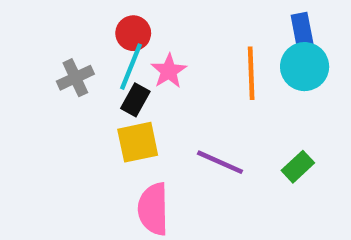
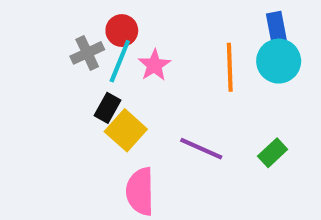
gray cross: (75, 78) -> (87, 53), moved
black rectangle: (135, 100) -> (108, 108), moved
yellow square: (138, 142) -> (126, 130), turned -36

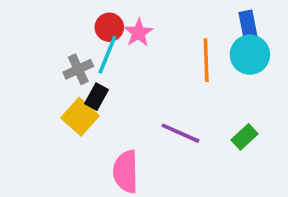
gray cross: (87, 53) -> (78, 69), moved
pink star: (154, 65) -> (139, 33), moved
yellow square: (126, 130) -> (80, 117), moved

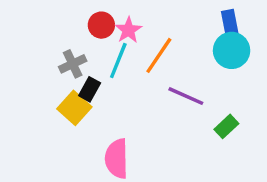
cyan line: (107, 55) -> (118, 61), moved
orange line: (206, 60) -> (159, 55), moved, turned 36
purple line: (181, 133) -> (186, 96), moved

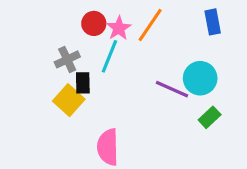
cyan circle: (232, 50) -> (200, 78), moved
orange line: (159, 55) -> (150, 25), moved
black rectangle: (90, 89) -> (83, 83), turned -30

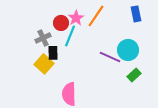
red circle: (94, 23) -> (61, 23), moved

